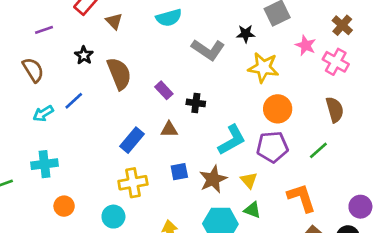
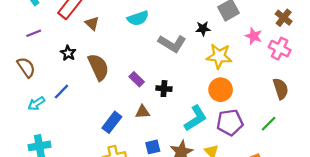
orange circle: (278, 109) -> (221, 90), moved

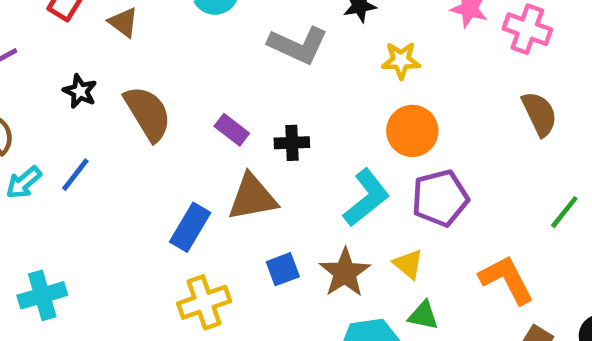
yellow star: (219, 56) -> (401, 60), size x0.7
cyan arrow: (36, 104) -> (24, 182), moved
brown triangle: (143, 112) -> (252, 197), size x1.6
green line: (269, 124) -> (564, 212), moved

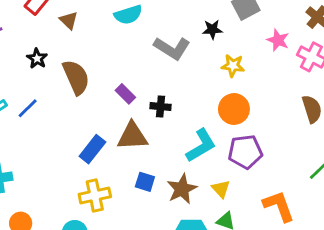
blue square: (283, 269) -> (145, 182), turned 30

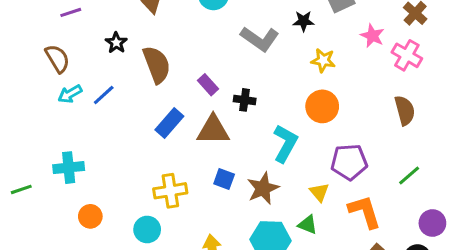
cyan L-shape: (201, 146) -> (285, 143), turned -33
blue rectangle: (92, 149) -> (169, 123), moved
purple pentagon: (245, 152) -> (349, 162), moved
yellow triangle: (221, 189) -> (319, 192), moved

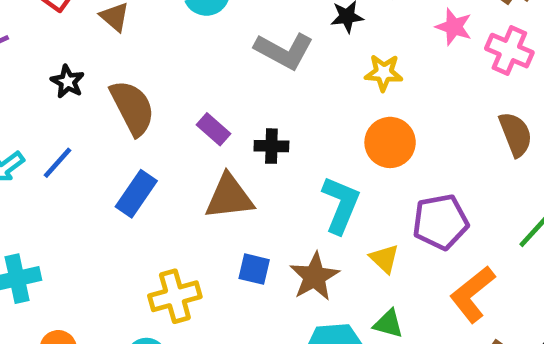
blue rectangle: (169, 123) -> (136, 194), moved
yellow triangle: (319, 192) -> (384, 259), moved
orange L-shape: (365, 212) -> (472, 294), turned -105

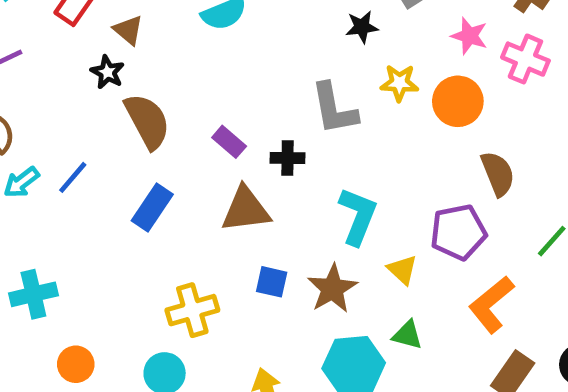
gray L-shape: (284, 51) -> (334, 109), moved, turned 52
black star: (68, 82) -> (107, 72), moved
brown semicircle: (516, 134) -> (498, 174), moved
orange circle: (390, 142) -> (458, 101), moved

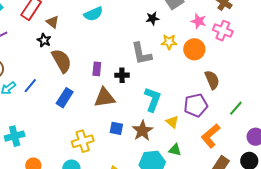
purple rectangle: (229, 142) -> (97, 69), turned 56

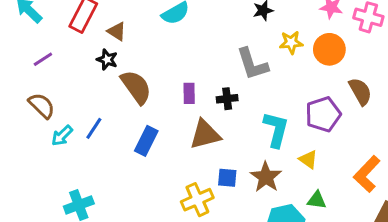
purple pentagon: (196, 105) -> (323, 114), moved
yellow cross: (83, 141) -> (197, 200), moved

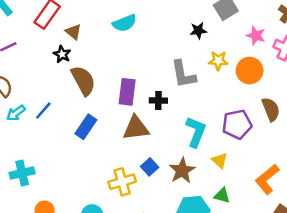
purple rectangle: (189, 93) -> (127, 92), size x1.5
blue square: (227, 178) -> (150, 167), turned 35

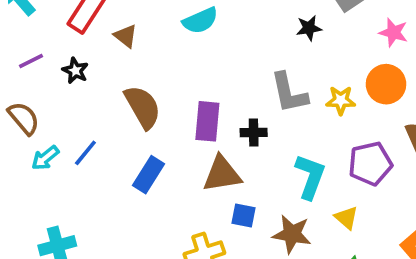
black star: (62, 54) -> (75, 71), moved
yellow star: (218, 61) -> (341, 100), moved
blue square: (150, 167) -> (244, 216), moved, turned -35
brown star: (182, 171) -> (292, 234), turned -30

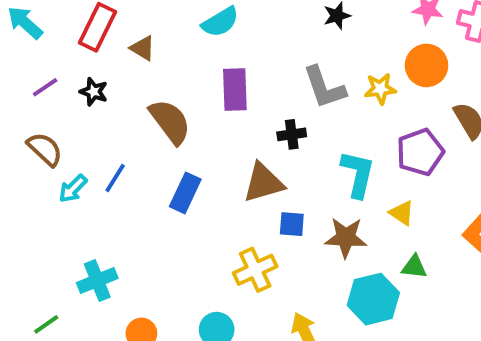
purple rectangle: (207, 121) -> (235, 89), moved

